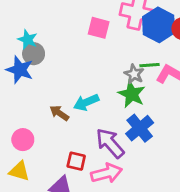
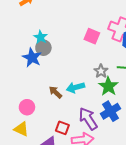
gray star: (134, 74) -> (101, 71), moved

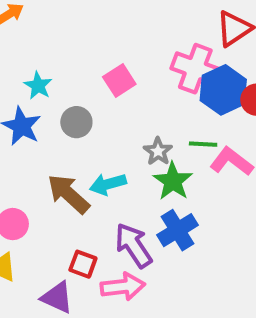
pink square: (92, 36) -> (119, 80), moved, turned 35
gray circle: (43, 48) -> (76, 122), moved
brown arrow: (55, 92) -> (69, 194), size x1.6

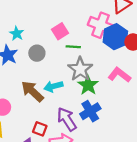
green line: (203, 144) -> (73, 47), moved
gray star: (158, 151) -> (80, 69), size x1.6

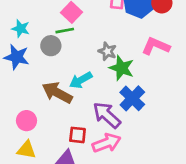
green line: (73, 47) -> (65, 31), moved
gray star: (80, 69) -> (107, 51), size x0.6

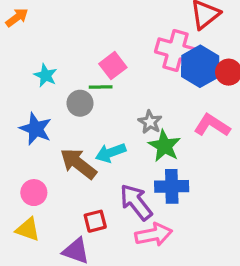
blue star: (17, 57) -> (36, 129), moved
blue cross: (132, 98) -> (172, 186), turned 35
red square: (78, 135) -> (95, 221), turned -30
pink arrow: (106, 143) -> (154, 235), moved

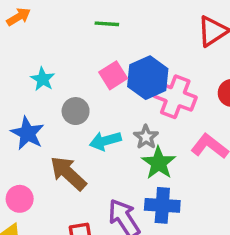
pink cross: (175, 50) -> (175, 97), moved
blue hexagon: (200, 66) -> (148, 78), moved
green line: (101, 87) -> (107, 24), moved
cyan arrow: (111, 153) -> (105, 141), moved

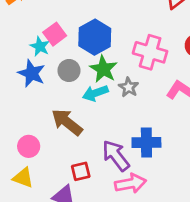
pink square: (113, 75) -> (55, 34), moved
blue hexagon: (148, 78) -> (95, 37), moved
blue star: (27, 133) -> (32, 73), moved
green star: (159, 163) -> (103, 69), moved

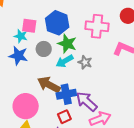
pink square: (55, 34) -> (29, 26), turned -35
gray star: (129, 87) -> (85, 62), moved
blue cross: (146, 142) -> (66, 94), moved
pink circle: (29, 146) -> (26, 106), size x1.6

